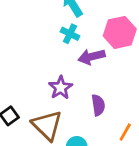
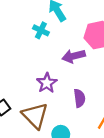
cyan cross: (70, 34) -> (41, 30), moved

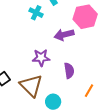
purple star: (47, 83) -> (41, 58), turned 30

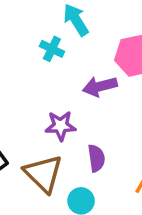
purple semicircle: (69, 71) -> (96, 158), moved

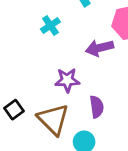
cyan cross: (52, 49) -> (50, 25), moved, turned 30

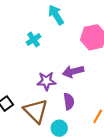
purple arrow: (99, 48) -> (73, 71), moved

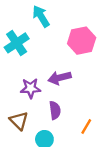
cyan cross: (34, 39) -> (17, 43), size x1.5
brown triangle: (36, 111) -> (19, 121), size x0.7

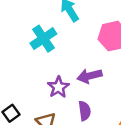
purple star: (31, 88) -> (58, 87), turned -30

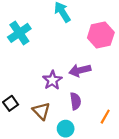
cyan cross: (43, 39) -> (19, 33), moved

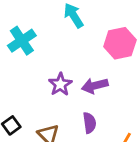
purple star: (52, 80) -> (60, 84), moved

